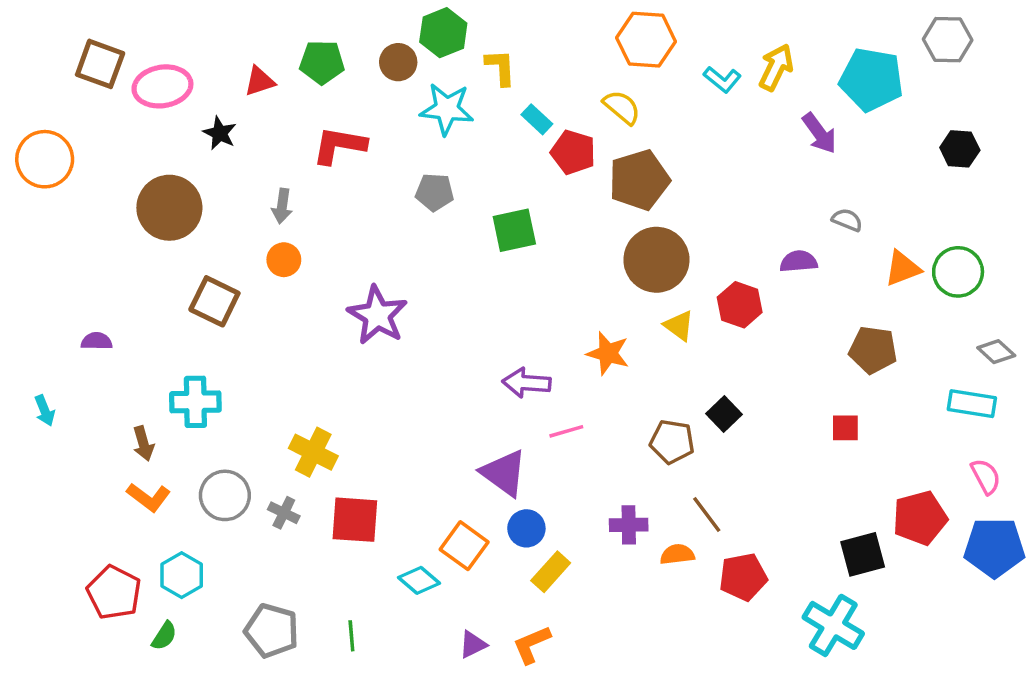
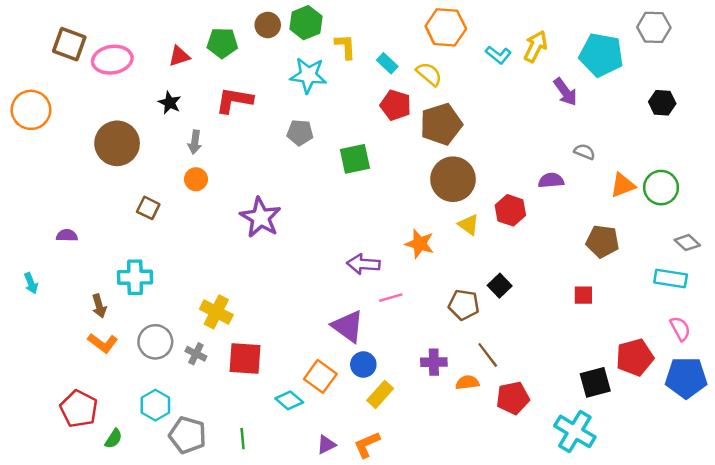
brown circle: (398, 62) -> (268, 25), moved
cyan rectangle: (537, 119) -> (387, 63), moved
black star: (220, 133) -> (170, 103), moved
brown square: (214, 301) -> (148, 208), size x0.7
cyan hexagon: (182, 575) -> (155, 405), moved

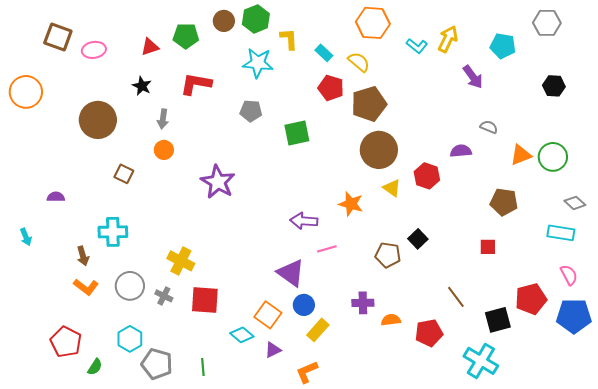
cyan pentagon: (601, 55) -> (503, 46), size x0.7
pink ellipse: (112, 60) -> (94, 50), size x0.7
brown line: (488, 355) -> (456, 297), moved
purple triangle: (326, 445) -> (273, 350), moved

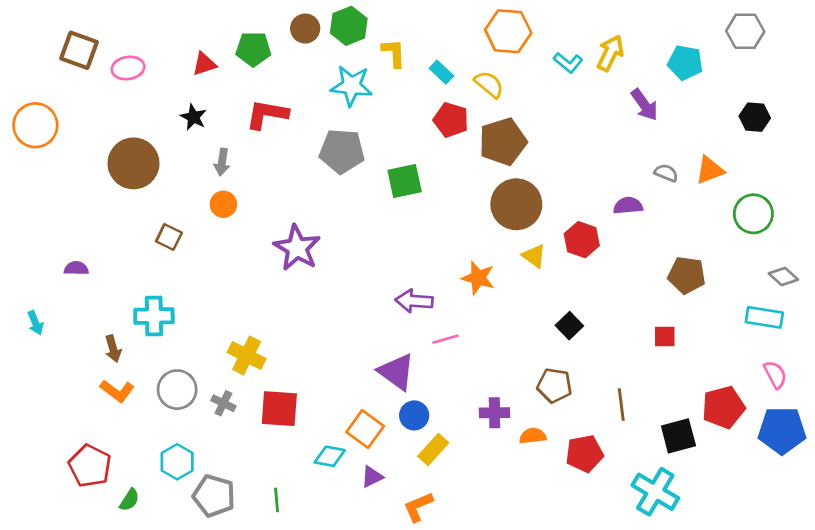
gray pentagon: (251, 111) -> (342, 151), size x1.5
orange triangle: (521, 155) -> (710, 170), moved
brown pentagon: (388, 255) -> (554, 385), moved
brown line: (456, 297) -> (621, 405), turned 30
cyan diamond: (242, 335) -> (330, 456), turned -30

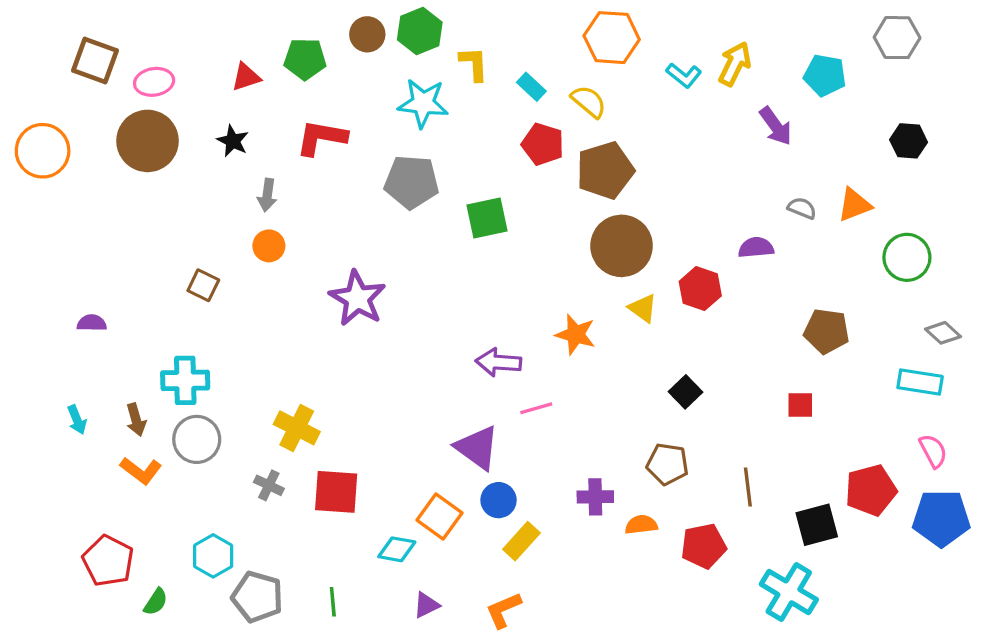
brown circle: (133, 163) -> (148, 141), moved
cyan arrow: (35, 323) -> (77, 420), moved
gray circle: (177, 390) -> (197, 439), moved
purple triangle: (372, 477) -> (426, 605), moved

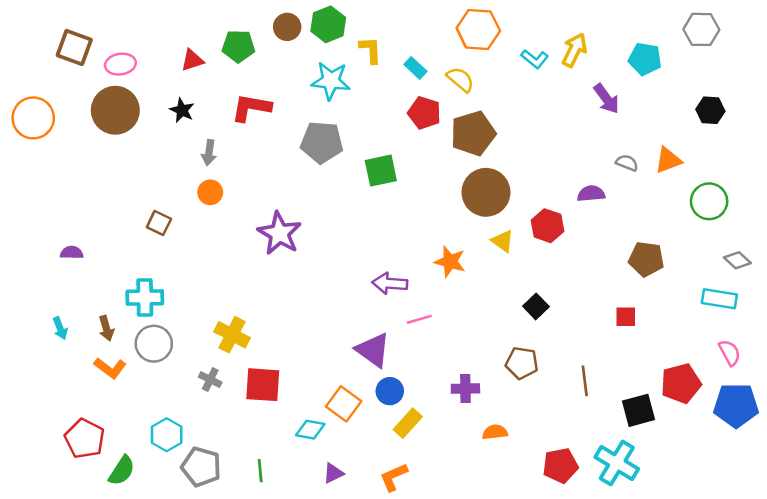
orange semicircle: (641, 525) -> (495, 432), moved
red pentagon: (704, 546) -> (560, 465), moved
green semicircle: (156, 602) -> (122, 471), size x1.4

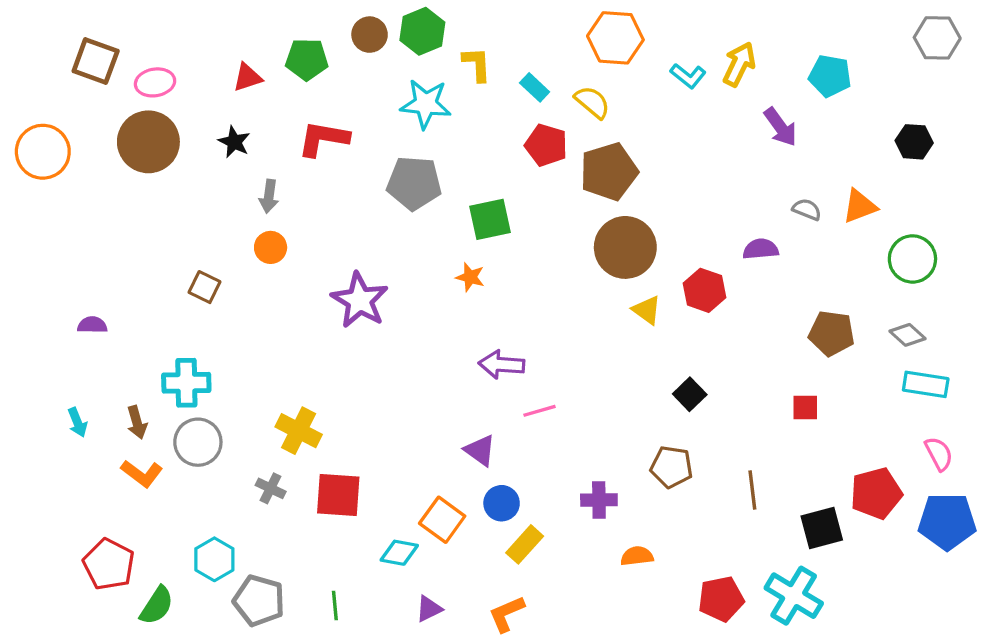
gray hexagon: (701, 29) -> (937, 38), moved
gray diamond: (737, 260) -> (908, 335), moved
orange star: (450, 262) -> (470, 277), moved, size x0.7
purple triangle: (373, 350) -> (480, 450), size x0.7

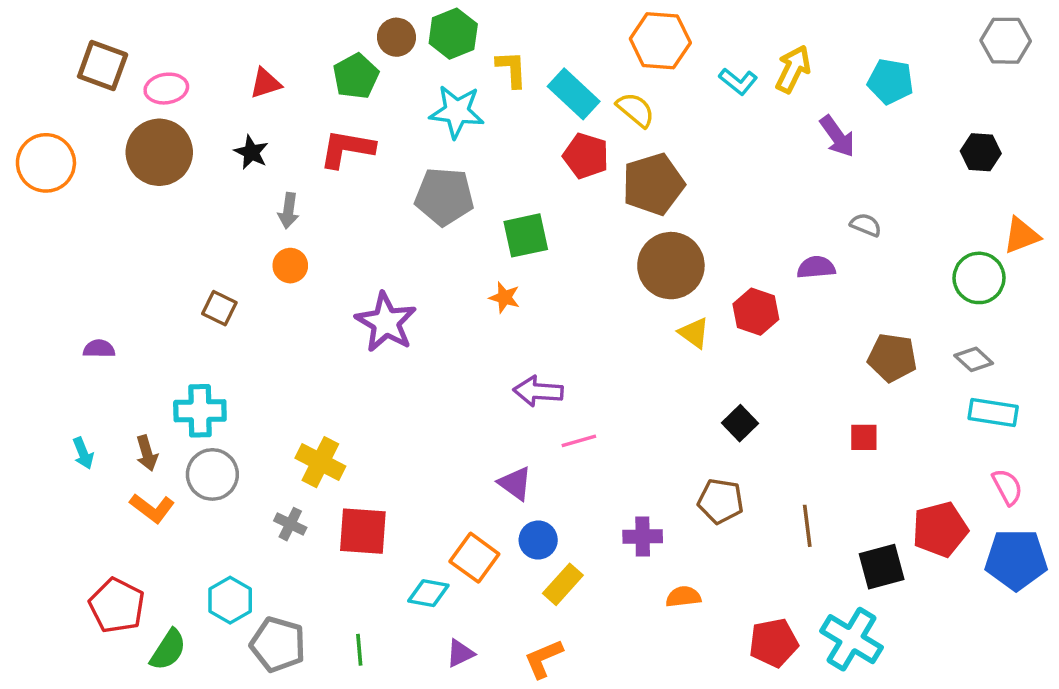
green pentagon: (307, 59) -> (356, 76), moved, turned -30
cyan rectangle: (535, 87) -> (574, 94), size x1.6
orange triangle: (860, 206) -> (1021, 235), moved

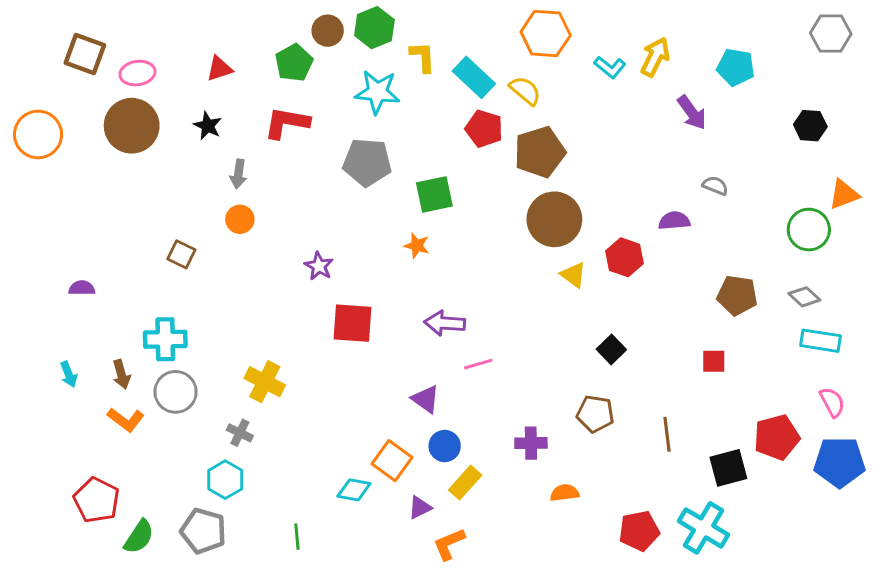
purple star: (386, 322) -> (319, 266), size x0.6
red square: (363, 531) -> (352, 323), moved
cyan hexagon: (230, 600) -> (225, 480), moved
gray pentagon: (278, 644) -> (203, 531), moved
purple triangle: (460, 653) -> (420, 507), moved

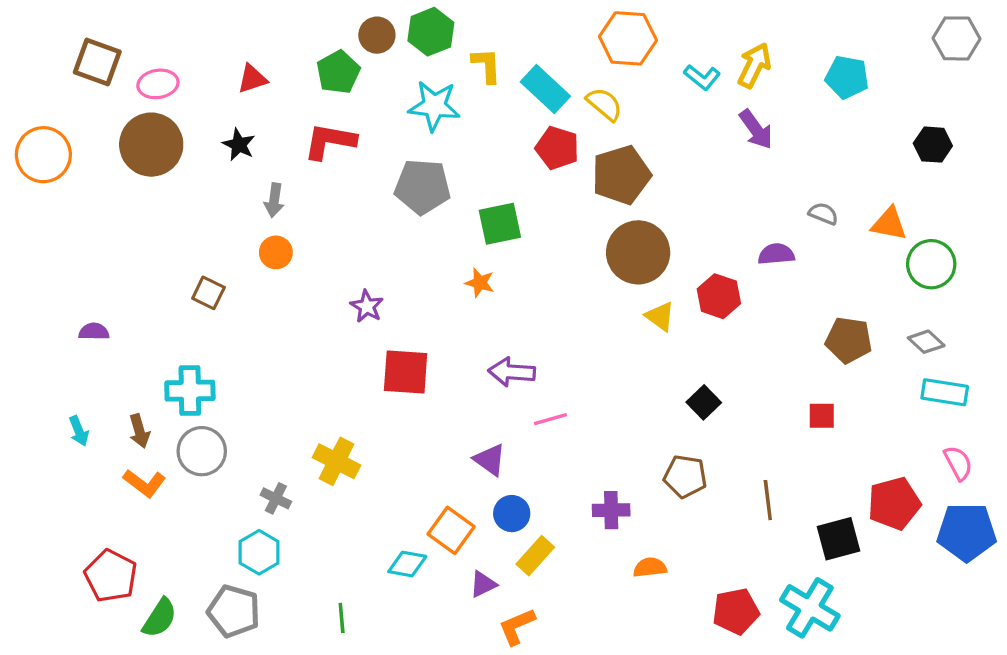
purple arrow: (692, 113) -> (756, 129), moved
orange triangle: (844, 194) -> (889, 224), moved, turned 32
yellow cross: (265, 382) -> (337, 461), moved

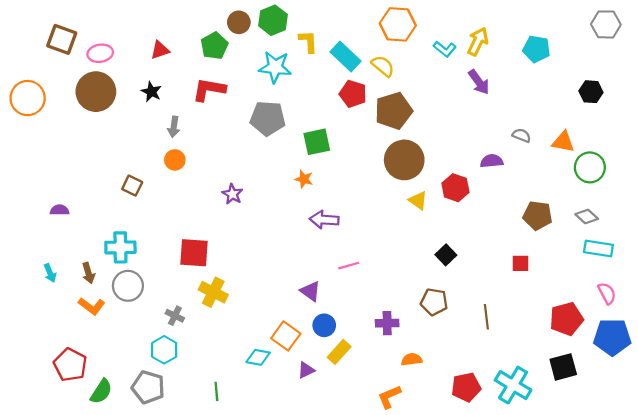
red square: (406, 372) -> (194, 253), moved
purple arrow: (512, 372) -> (324, 220), moved
black square: (839, 539) -> (563, 367), moved
orange L-shape: (517, 626) -> (389, 397), moved

